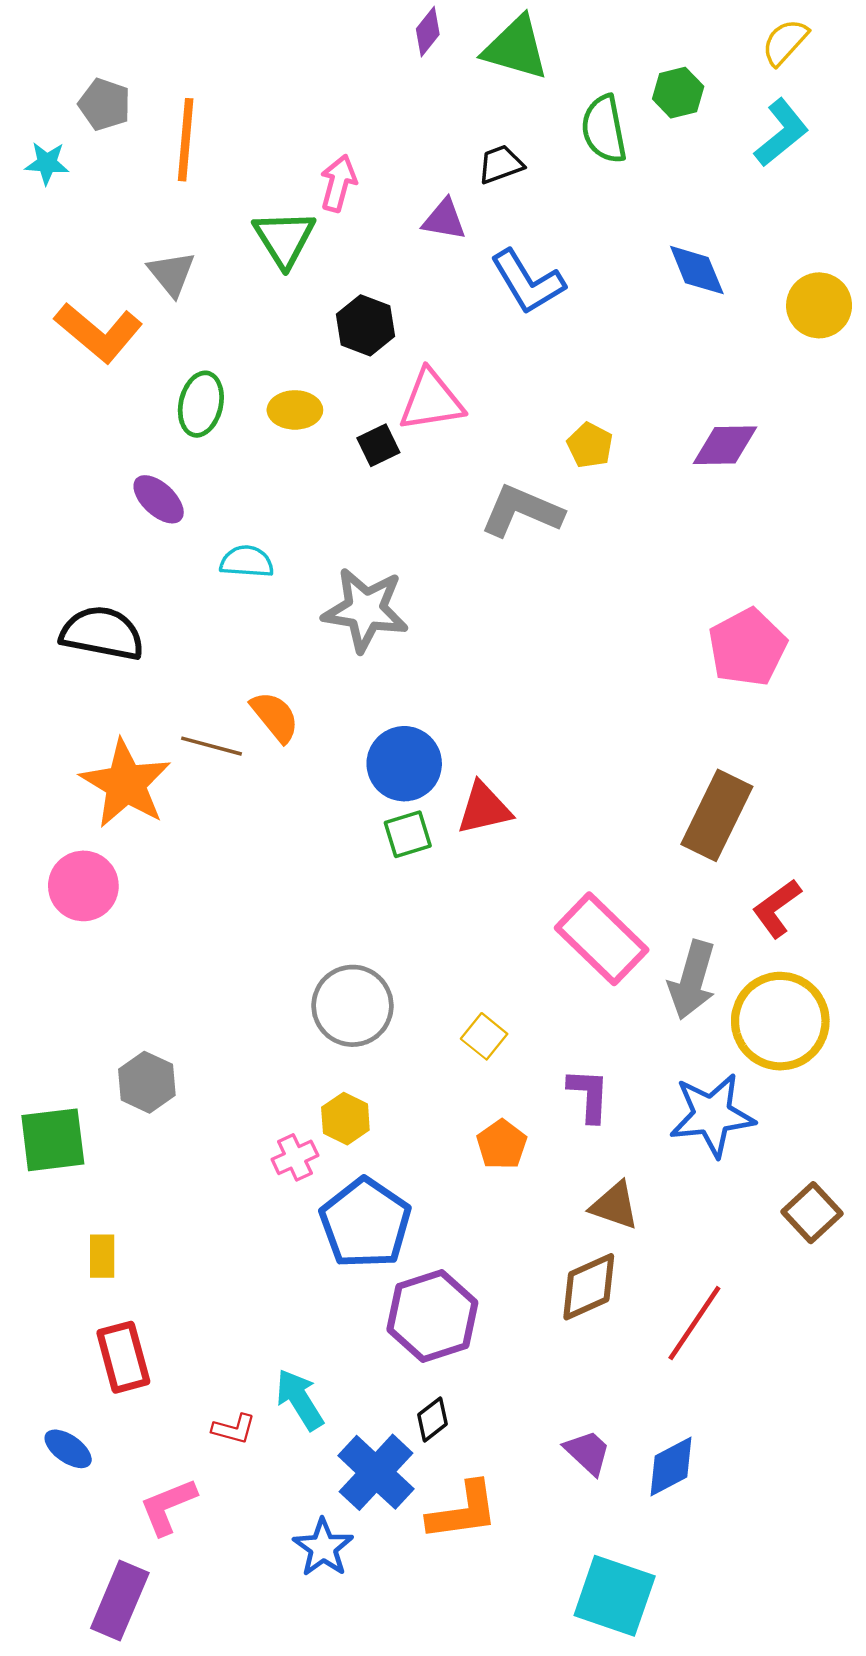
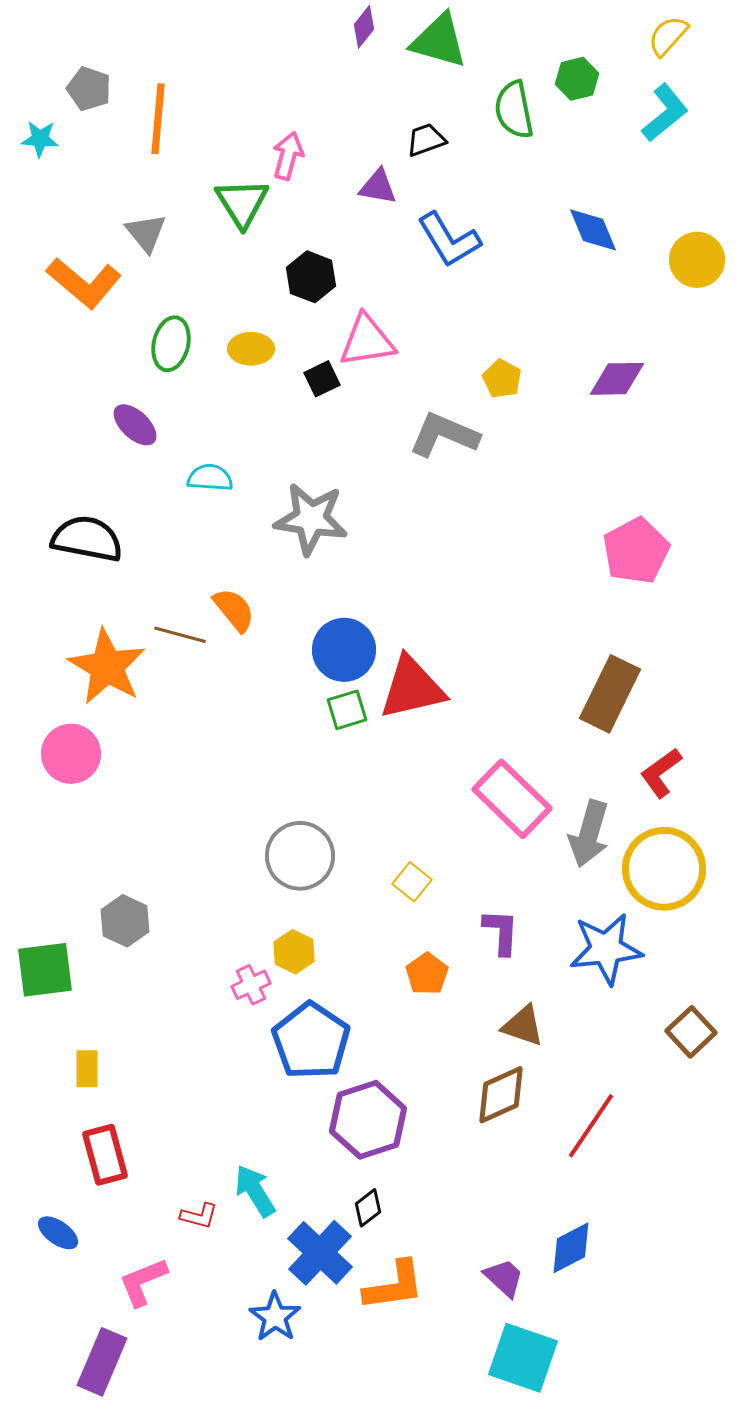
red triangle: (484, 808) -> (412, 688), size x1.4
purple trapezoid: (588, 1452) -> (504, 1278), moved

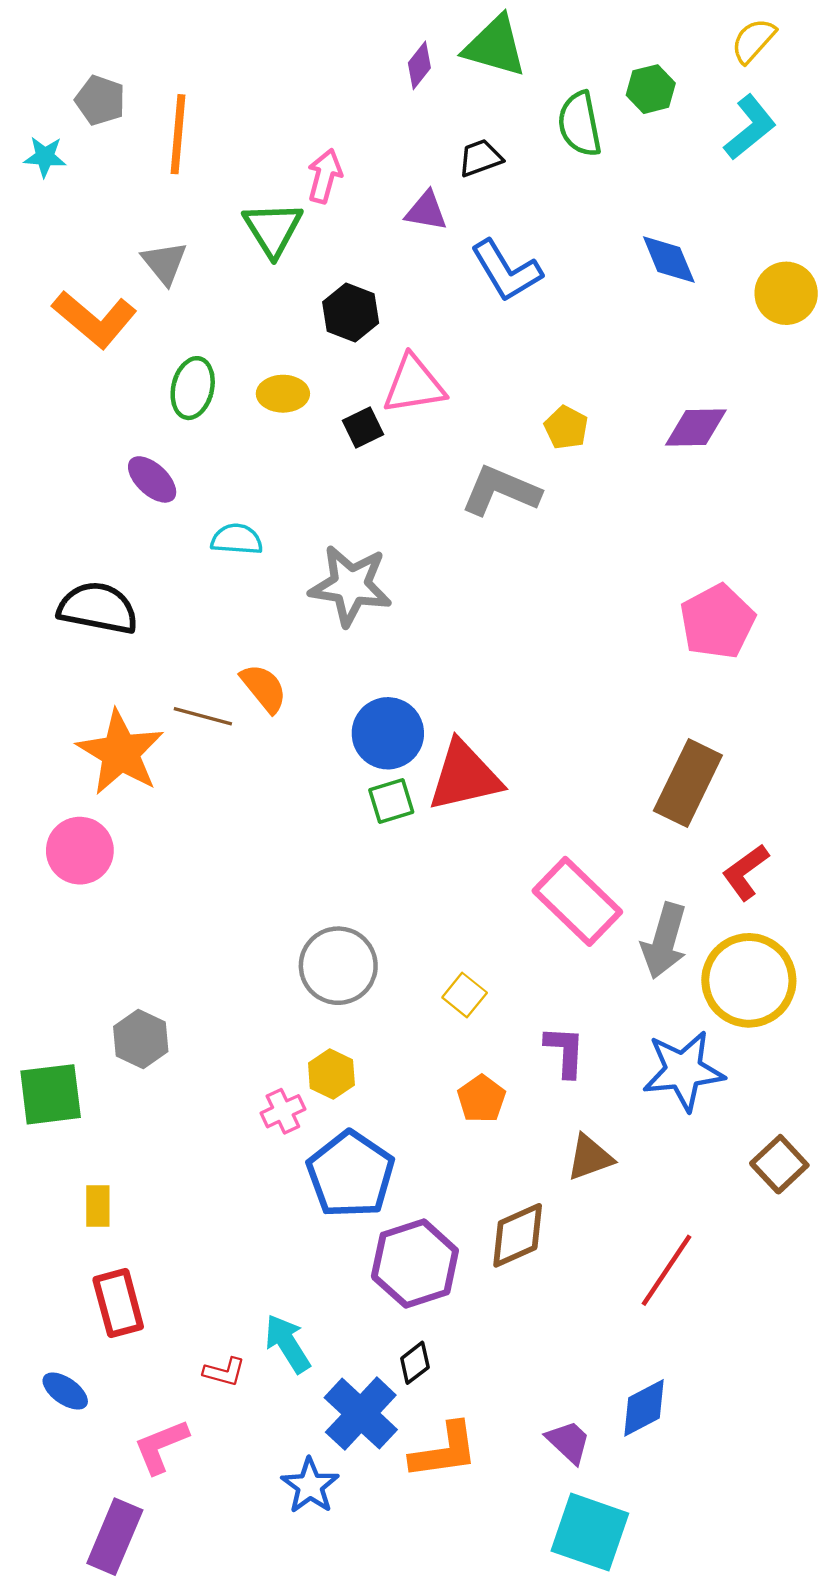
purple diamond: (364, 27) -> (419, 65), moved
brown triangle: (523, 1026) -> (590, 1157), turned -39
brown diamond: (501, 1095) -> (518, 1235), moved

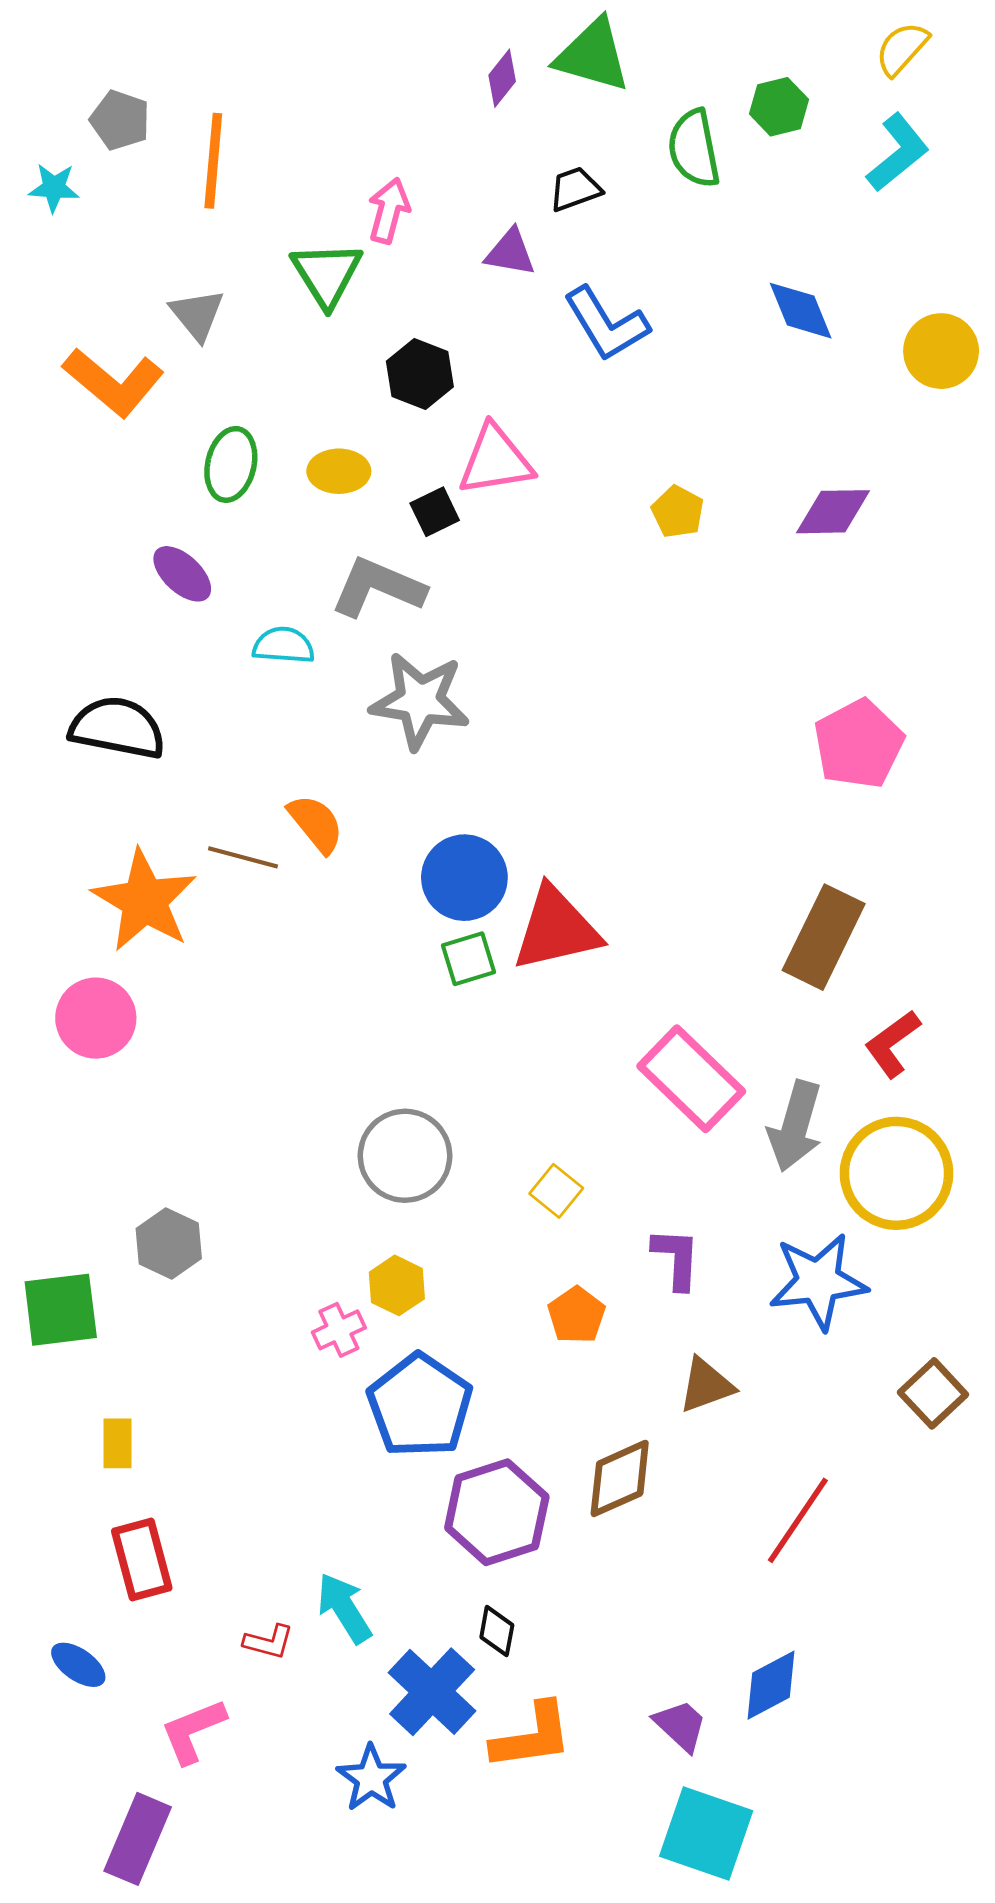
gray L-shape: (501, 491) -> (378, 587), moved
black diamond: (415, 1363) -> (497, 1631), turned -42

